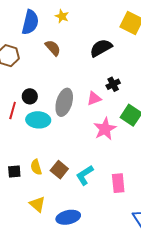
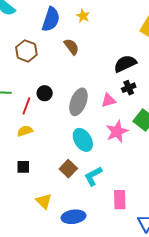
black semicircle: (101, 48) -> (125, 64), moved
cyan ellipse: (38, 120) -> (83, 140), moved, turned 50
yellow semicircle: (36, 167) -> (25, 131), moved, turned 84
pink rectangle: (118, 183) -> (120, 200), moved

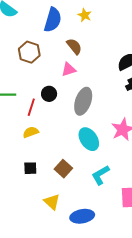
pink triangle: (108, 100) -> (69, 69), moved
brown square: (68, 169) -> (63, 169), moved

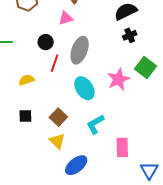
red line: (31, 107) -> (55, 63), moved
yellow triangle: (52, 202) -> (57, 141), moved
blue ellipse: (82, 216) -> (76, 165), turned -30

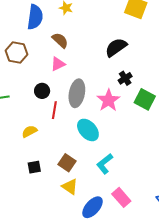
black cross: (130, 35) -> (125, 78), moved
pink star: (118, 79) -> (108, 100), moved
pink rectangle: (122, 147) -> (121, 197), moved, turned -30

